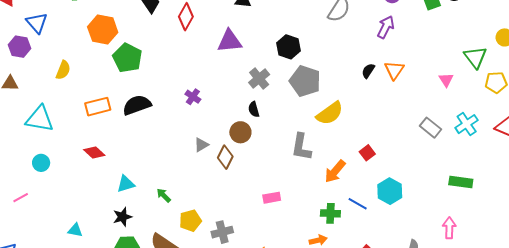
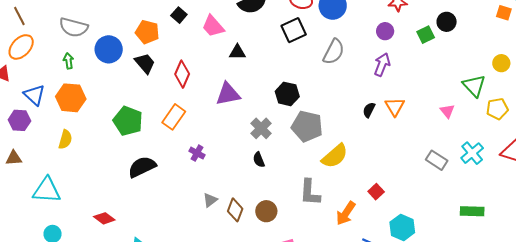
orange hexagon: (103, 30) -> (71, 98), moved
orange rectangle: (98, 107) -> (174, 117), moved, turned -35
brown circle: (240, 132) -> (266, 211), moved

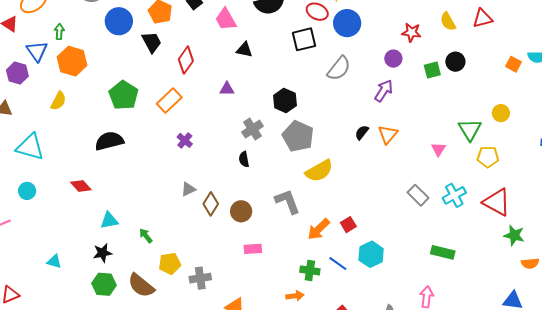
green arrow: (68, 61) -> (59, 32), moved
purple triangle: (228, 94) -> (227, 89), size x0.6
black semicircle: (142, 167) -> (109, 141), moved
gray L-shape: (310, 192) -> (288, 201), turned 144
red square: (376, 192) -> (348, 225), moved

